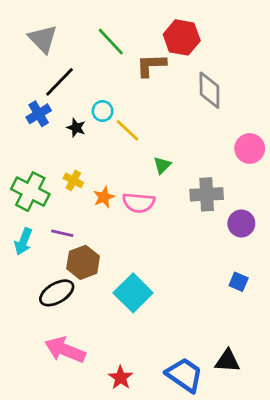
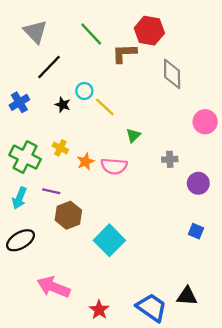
blue cross: (39, 114) -> (19, 102), moved
gray cross: (207, 194) -> (170, 159), size x0.6
black ellipse: (57, 293) -> (21, 240), moved

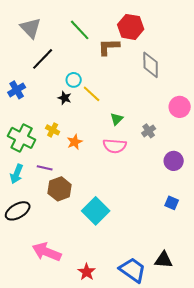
black star: (63, 105) -> (65, 98), moved
gray cross: (170, 159) -> (149, 131), moved, turned -32
pink semicircle: (114, 166) -> (115, 146), moved

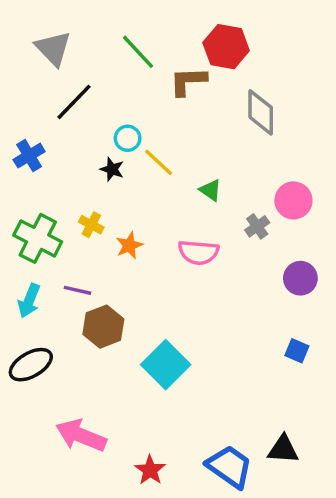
pink circle: (180, 107) -> (293, 200), moved
green triangle: (117, 119) -> (211, 190), moved, turned -40

